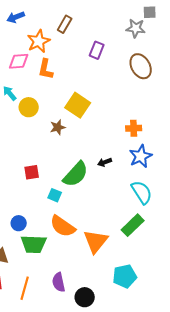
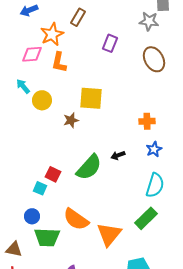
yellow square: (78, 105) -> (91, 98), turned -30
blue star: (141, 156) -> (154, 149), size x0.7
red square: (32, 172) -> (53, 174), moved, turned 35
cyan semicircle: (142, 192) -> (155, 185), turned 50
cyan square: (55, 195) -> (40, 188), moved

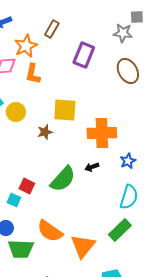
purple rectangle: (110, 43) -> (84, 55), size x1.4
orange cross: (147, 121) -> (102, 133), moved, size x1.8

